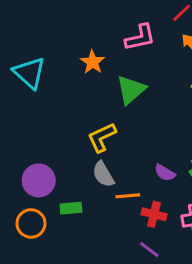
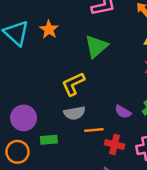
orange star: (92, 62) -> (49, 29), moved
gray semicircle: (103, 174) -> (74, 113), turned -70

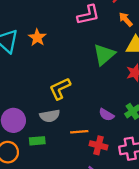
green triangle: (96, 46) -> (104, 55), moved
gray semicircle: (74, 113) -> (50, 116), moved

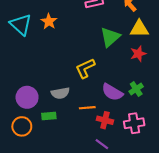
yellow L-shape: (60, 89) -> (85, 68), moved
purple semicircle: (106, 115) -> (112, 92), size x1.5

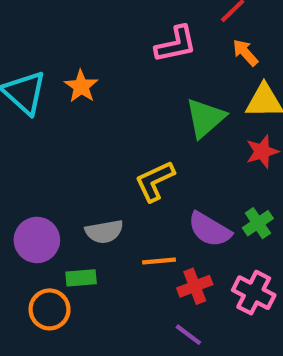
red cross: (105, 120) -> (195, 286), turned -35
pink cross: (134, 123) -> (254, 293), turned 36
orange circle: (22, 126) -> (50, 309), moved

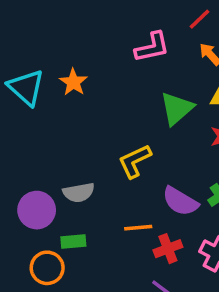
gray semicircle: (104, 232) -> (79, 193), moved

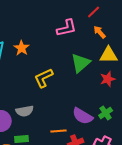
yellow L-shape: (135, 161) -> (44, 78), moved

